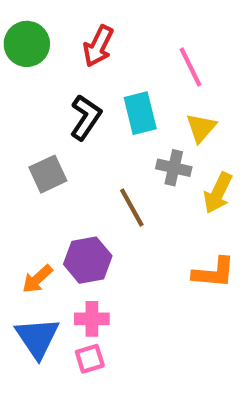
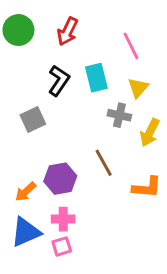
brown line: (132, 208) -> (104, 163), moved
blue triangle: (37, 338) -> (26, 232), turned 40

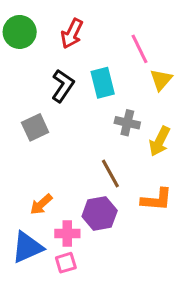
yellow triangle: (138, 88) -> (161, 80), moved
purple hexagon: (60, 179) -> (100, 213), moved
orange arrow: (26, 192) -> (41, 204), moved

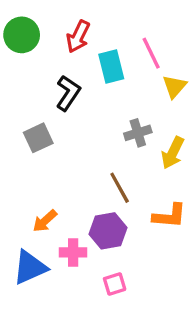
cyan rectangle: (103, 83) -> (111, 66), moved
gray cross: (127, 123) -> (138, 133), turned -30
pink square: (66, 263) -> (115, 284), moved

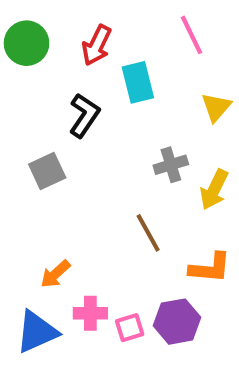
pink line: (151, 53) -> (191, 35), moved
purple hexagon: (108, 231) -> (177, 322), moved
pink square: (115, 284) -> (130, 328), moved

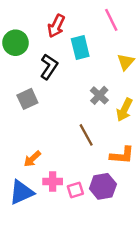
green circle: (27, 43) -> (16, 43), moved
gray cross: (171, 165) -> (99, 95), turned -30

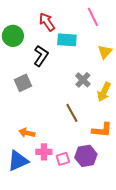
red arrow: (56, 26) -> (47, 22), turned 120
cyan rectangle: (80, 47) -> (67, 40), turned -72
orange arrow: (32, 159) -> (27, 133), turned 56

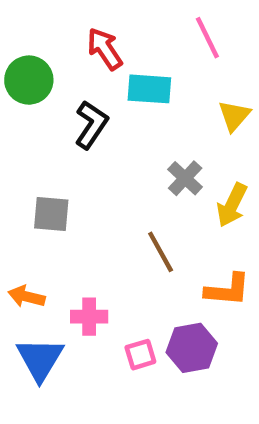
gray square: (23, 83) -> (51, 214), moved, turned 30
orange arrow: (27, 133) -> (27, 297), moved
pink cross: (44, 152) -> (89, 317), moved
blue triangle: (18, 161) -> (40, 359), turned -35

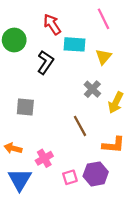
yellow triangle: (234, 116) -> (103, 57), moved
pink cross: (89, 317) -> (44, 158), turned -30

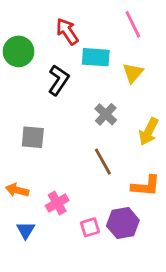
gray cross: (92, 89) -> (106, 114), moved
blue triangle: (20, 180) -> (26, 230), size x0.6

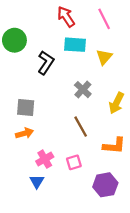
red arrow: (67, 31) -> (66, 17), moved
orange arrow: (17, 190) -> (25, 133), moved, turned 150
purple hexagon: (123, 223) -> (105, 185), moved
pink square: (90, 227) -> (74, 162), moved
blue triangle: (26, 230) -> (37, 181), moved

